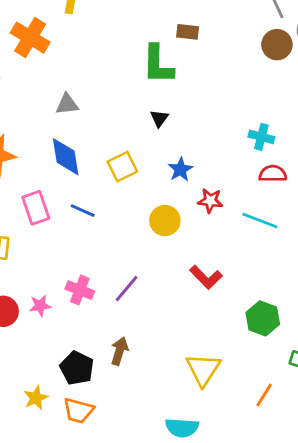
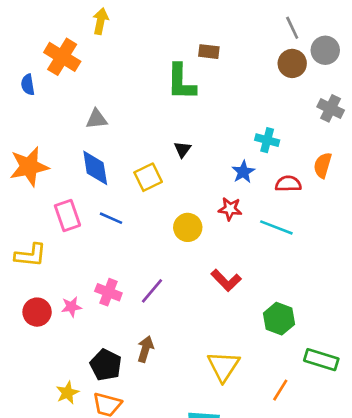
black triangle: (159, 118) -> (182, 149), moved
cyan cross: (261, 137) -> (267, 140), moved
blue star: (180, 169) -> (243, 172), moved

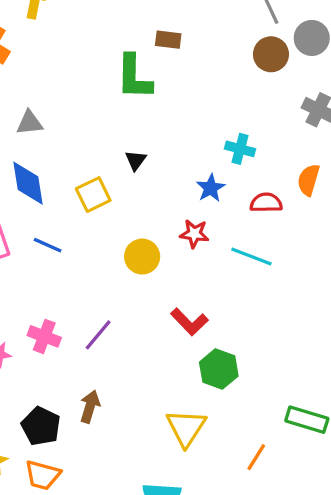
green hexagon: (279, 319) -> (219, 369), moved

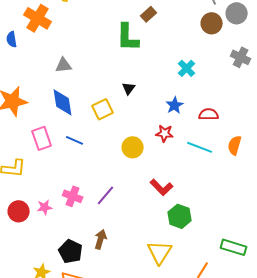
brown rectangle: (168, 40) -> (149, 14), turned -49
cyan cross: (240, 149) -> (187, 68), moved, turned 30
orange semicircle: (308, 180) -> (235, 145), moved

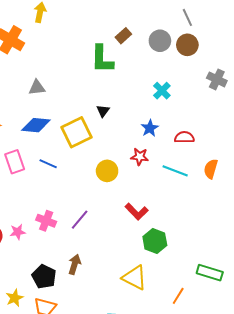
gray circle: (237, 13) -> (160, 41), moved
blue diamond: (63, 102) -> (36, 125), turned -76
yellow square: (103, 109) -> (77, 132), size x1.4
yellow triangle: (160, 252) -> (135, 278), turned -36

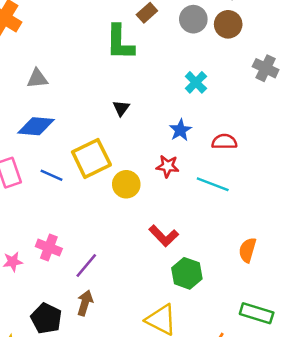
yellow square: (77, 132) -> (91, 158), moved
orange semicircle: (211, 169) -> (248, 250), moved
purple line: (80, 220) -> (86, 266), moved

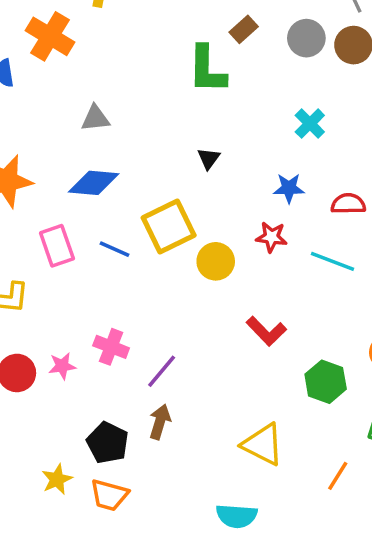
blue star: (180, 130) -> (289, 188), turned 30
green hexagon: (187, 273) -> (326, 382), moved

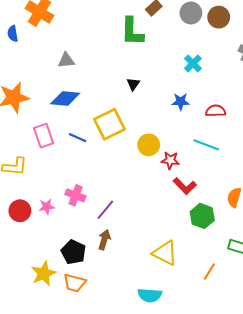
red star: (271, 237) -> (170, 160), moved
yellow circle: (216, 261) -> (149, 145), moved
red L-shape: (266, 331) -> (185, 186), moved
yellow star: (57, 479) -> (44, 274), size x1.4

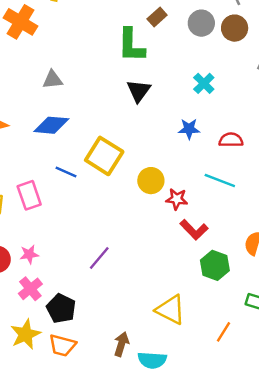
black triangle: (133, 84) -> (139, 91), moved, size x1.5
yellow square: (110, 124) -> (104, 156), turned -32
pink rectangle: (44, 136) -> (29, 195), moved
pink cross: (76, 195) -> (30, 289), moved, turned 30
brown arrow: (104, 240) -> (121, 344), moved

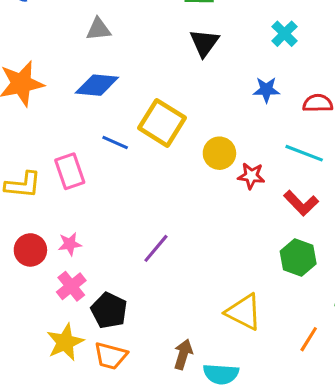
red L-shape: (194, 230) -> (301, 203), moved

